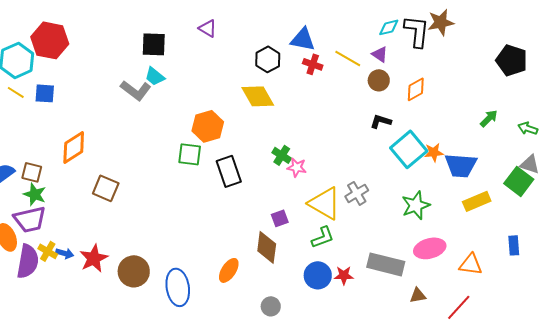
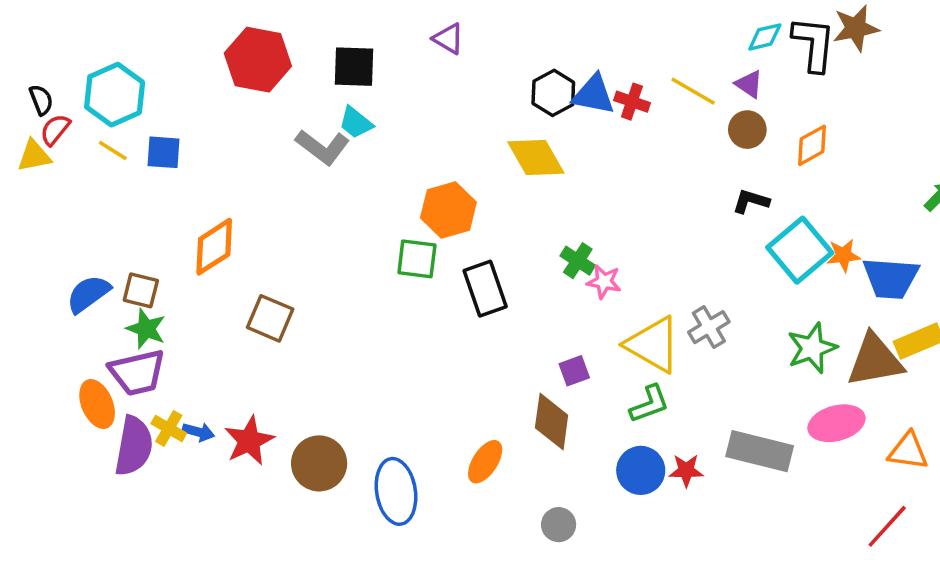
blue triangle: (303, 39) -> (594, 95), moved
red hexagon: (50, 40) -> (258, 60), moved
brown triangle: (418, 295) -> (875, 360), moved, size x2.0

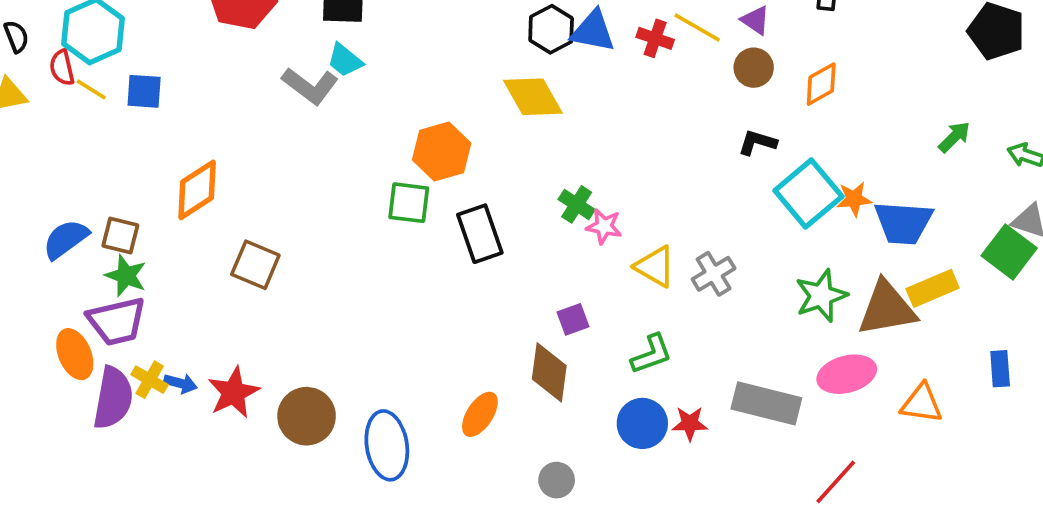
red cross: (632, 102) -> (655, 38), moved
red semicircle: (55, 130) -> (62, 68), moved, turned -52
yellow triangle: (653, 345) -> (655, 267), moved, size x0.7
red line: (887, 526) -> (836, 482), moved

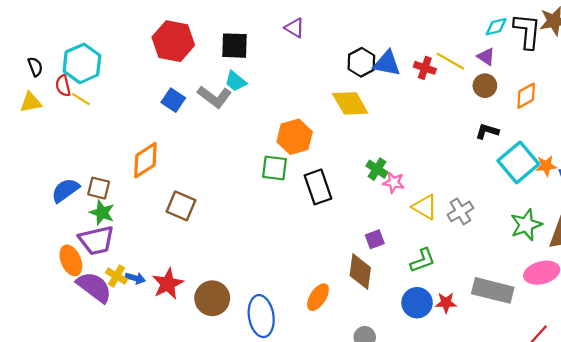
blue square: (144, 91) -> (173, 100), moved, turned 30
purple semicircle: (113, 398) -> (94, 287), turned -63

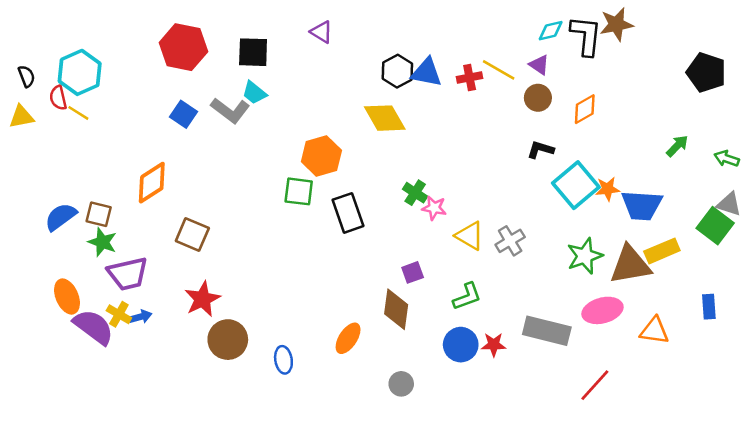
red cross: (425, 68) -> (470, 78), turned -30
purple trapezoid: (96, 240) -> (128, 274), moved
blue arrow: (135, 278) -> (140, 317), turned -30
red star: (168, 284) -> (202, 299), moved
blue ellipse: (261, 316) -> (283, 360), size x0.6

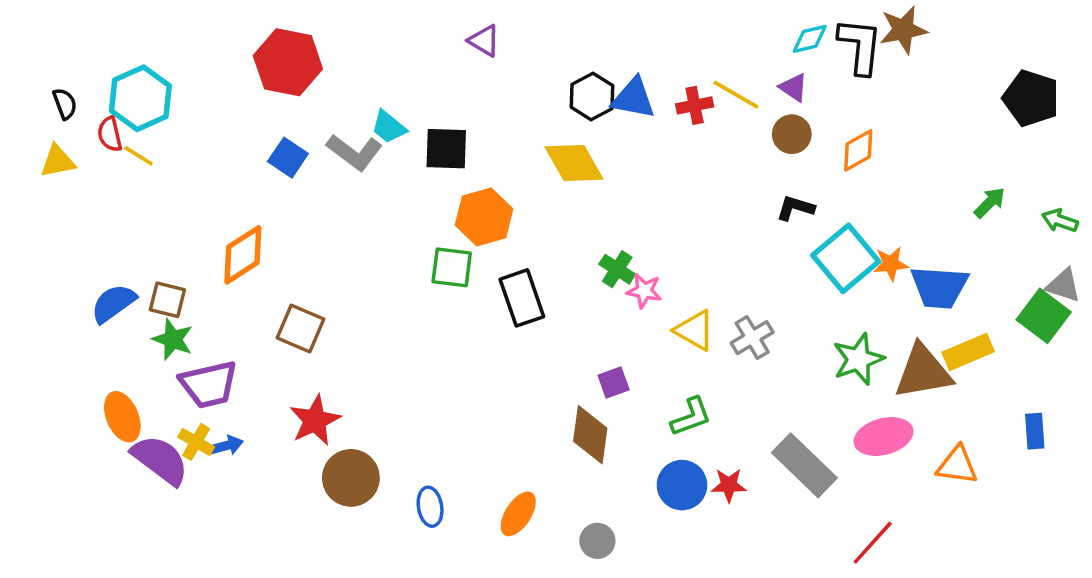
black square: (253, 52) -> (446, 149), moved
gray rectangle: (547, 331) -> (804, 465), turned 30
orange ellipse: (348, 338) -> (518, 514), moved

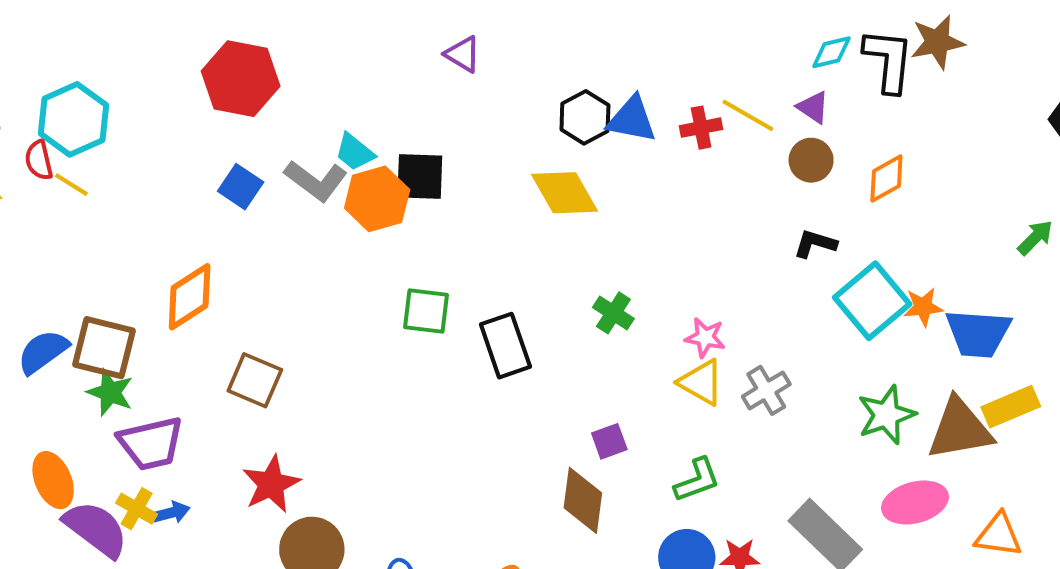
orange hexagon: (484, 217) -> (377, 199), moved
pink star: (644, 291) -> (705, 337), moved
brown square: (167, 300) -> (104, 348), size x1.5

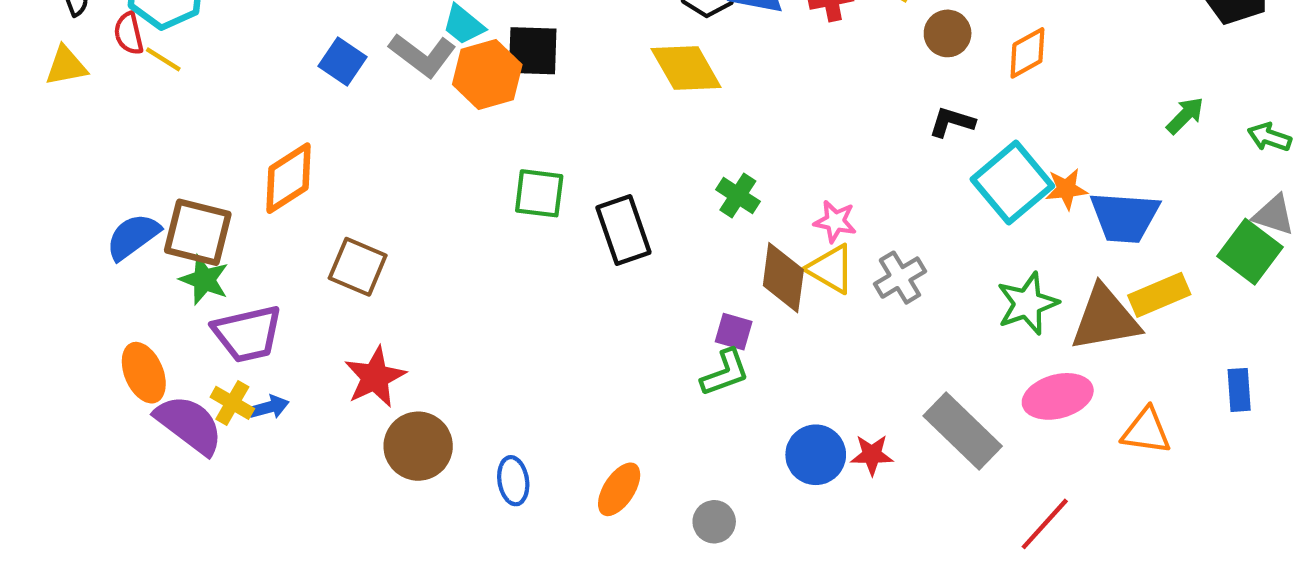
purple square: (609, 441) -> (734, 332), turned 36
green L-shape: (697, 480) -> (725, 373), moved
brown diamond: (583, 500) -> (783, 278), moved

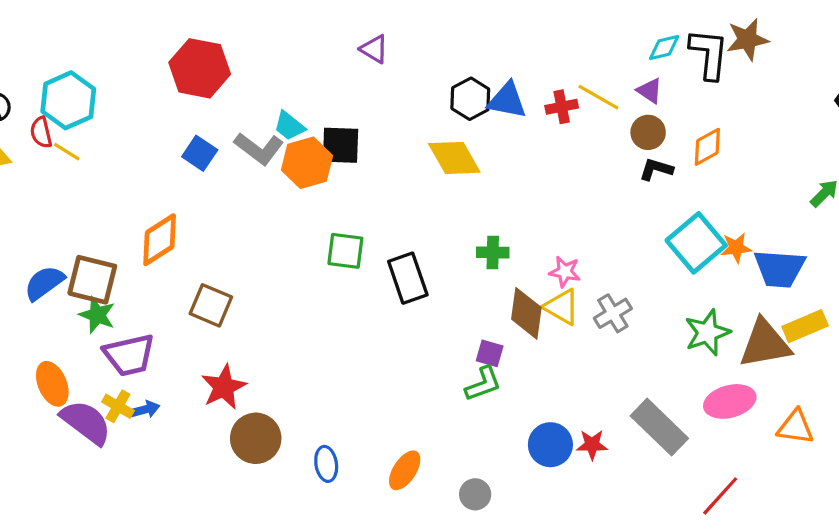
black L-shape: (952, 122) -> (656, 169), moved
green cross: (738, 195) -> (493, 252), turned -32

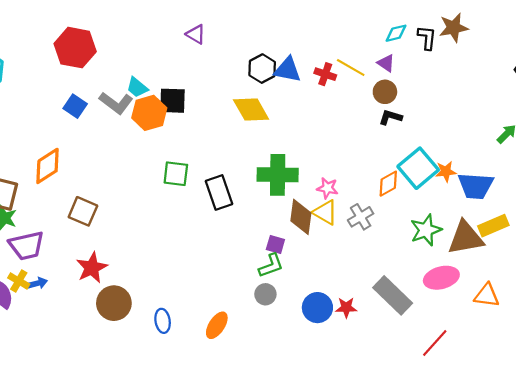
black L-shape: (709, 54) -> (427, 38), size x0.7
red cross: (562, 107) -> (325, 74), turned 30
orange diamond: (707, 147) -> (388, 184), moved
green cross: (493, 252) -> (278, 175), size x1.8
gray circle: (475, 494) -> (265, 294), moved

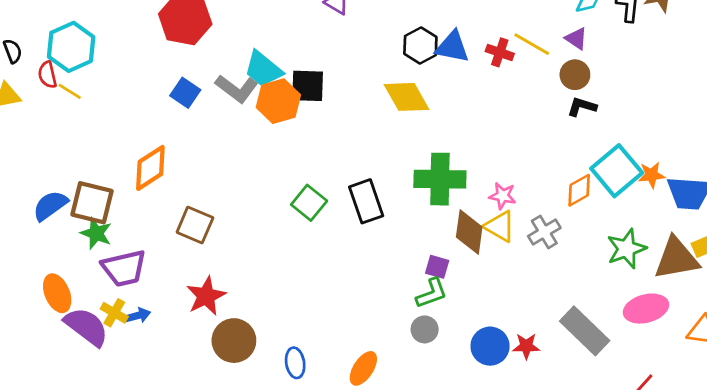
cyan trapezoid: (137, 87) -> (263, 69), size x1.4
green square: (176, 174) -> (309, 203), moved, turned 32

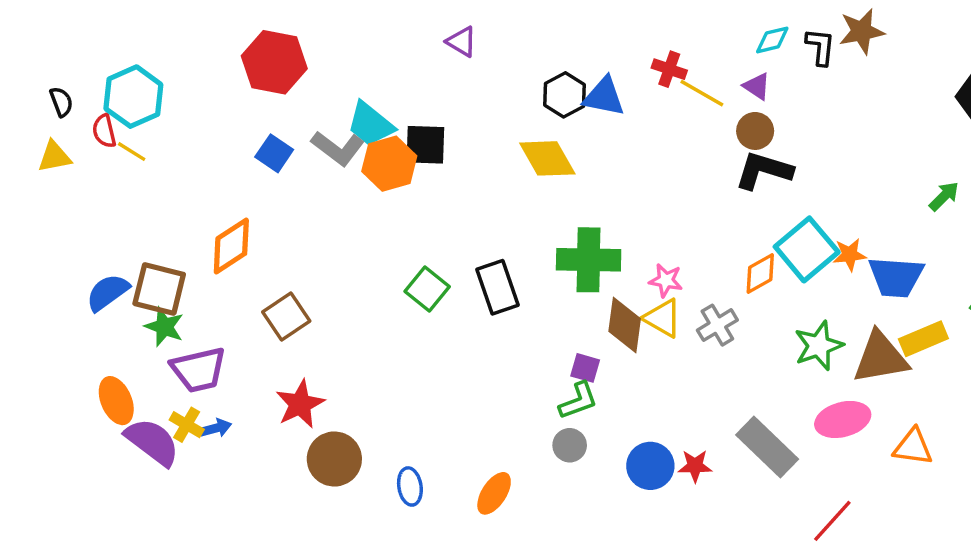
red cross: (500, 52) -> (669, 69), moved
black L-shape: (582, 107) -> (764, 170), size x1.6
brown square: (195, 225) -> (286, 316), turned 33

